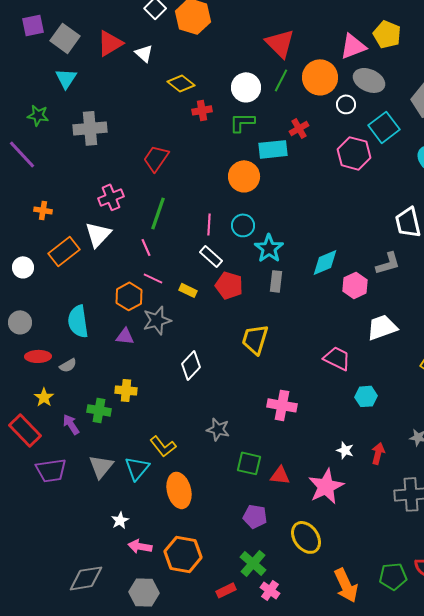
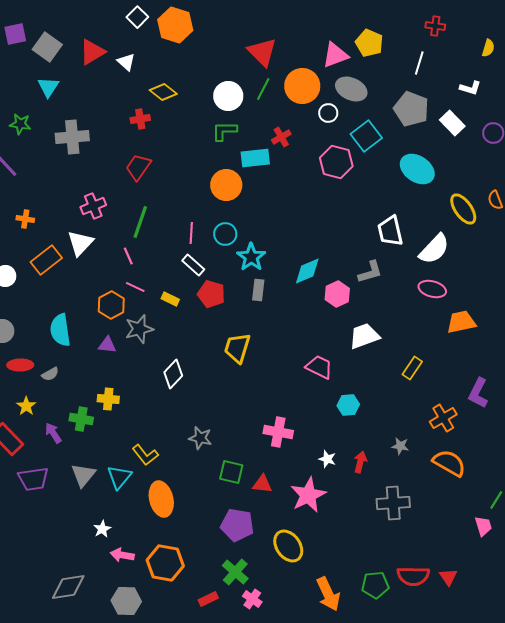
red cross: (202, 110) -> (140, 119), moved
pink cross: (282, 405) -> (278, 432), moved
purple pentagon: (255, 516) -> (237, 525), size x1.4

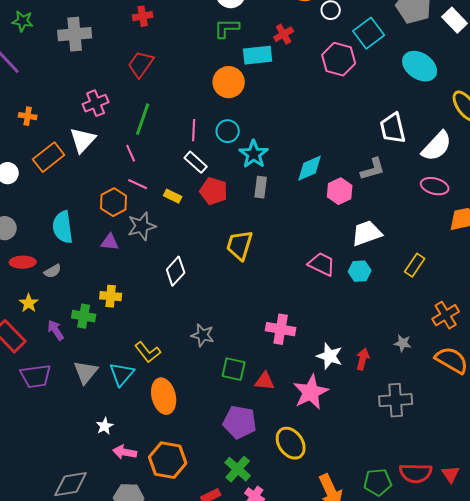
cyan hexagon: (348, 405) -> (360, 271), moved
white star: (327, 459) -> (330, 356), size x1.5

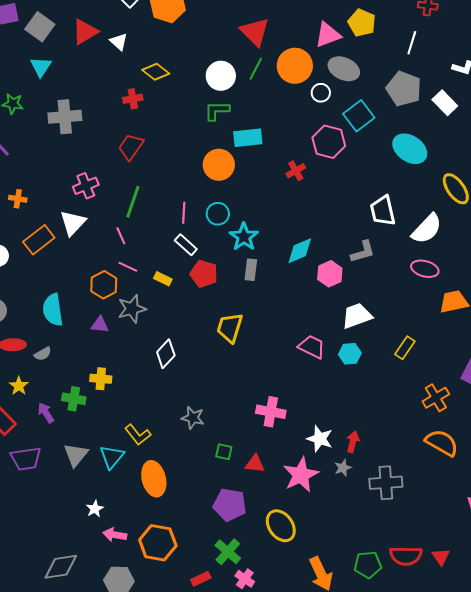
red cross: (284, 34) -> (296, 171), moved
gray star: (403, 343) -> (343, 468), moved, turned -30
green square: (234, 369) -> (224, 452), size x0.7

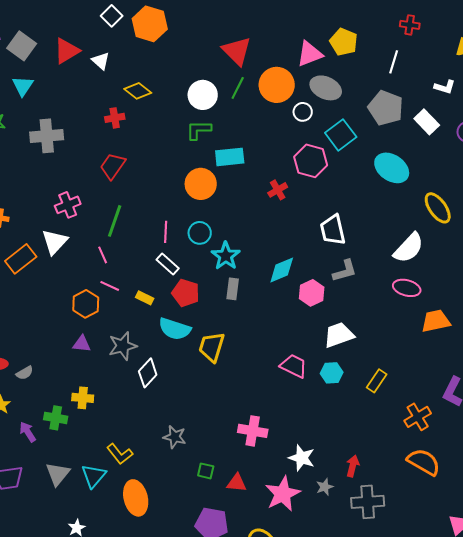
white trapezoid: (383, 211) -> (333, 230), moved
gray star: (132, 309) -> (123, 346), moved
cyan semicircle: (53, 310) -> (175, 329), moved, turned -64
yellow rectangle: (405, 348) -> (377, 381), moved
red arrow: (353, 442) -> (353, 466), moved

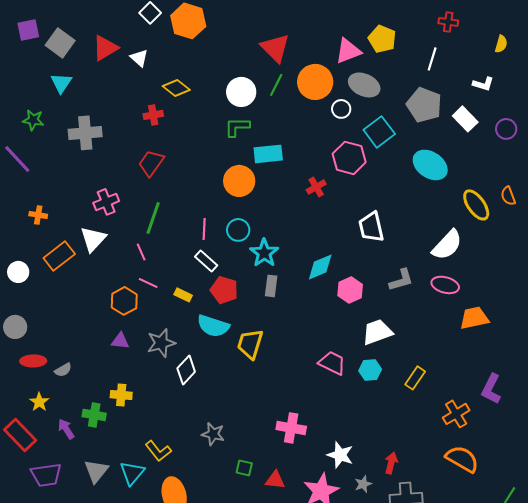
gray L-shape: (345, 271) -> (401, 280), moved

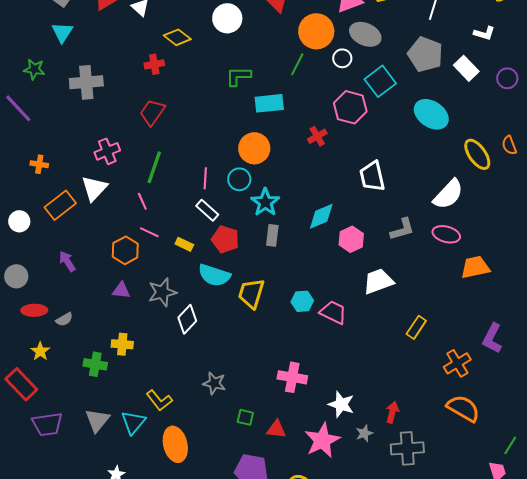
green line: (276, 85) -> (297, 64), moved
white circle: (241, 92) -> (227, 18), moved
orange circle: (239, 181) -> (254, 148), moved
cyan hexagon: (370, 370) -> (302, 301), moved
purple arrow: (66, 429) -> (67, 261), moved

